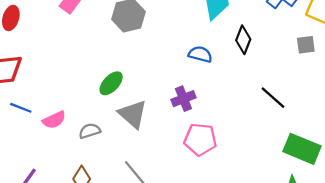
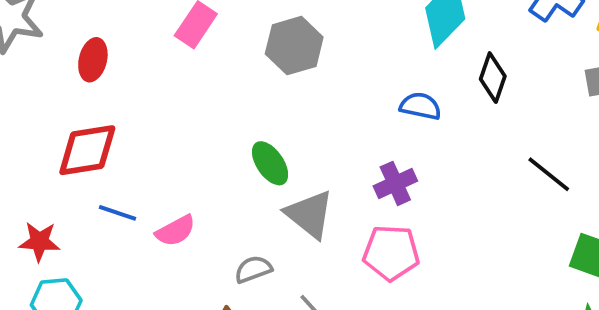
green ellipse: (111, 83) -> (270, 163), turned -75
gray semicircle: (90, 131) -> (253, 269), moved
pink pentagon: (200, 139) -> (391, 253), moved

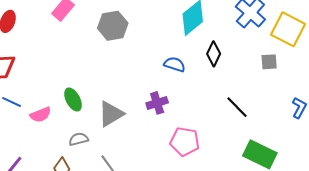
green ellipse: (270, 163) -> (73, 100), moved
gray triangle: (310, 214) -> (111, 114), turned 44
pink pentagon: (391, 253) -> (185, 142), moved

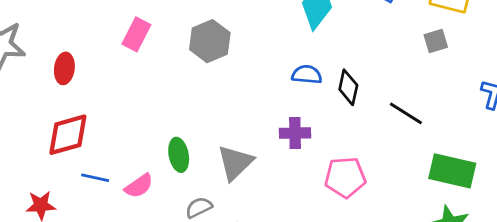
black diamond: (214, 54) -> (348, 87), moved
green ellipse: (73, 100) -> (179, 155), turned 30
purple cross: (157, 103) -> (295, 133), turned 30

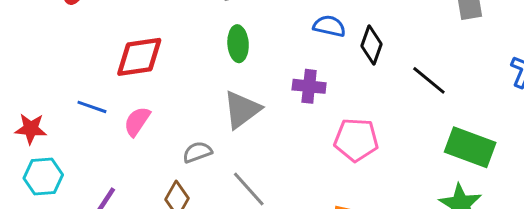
red diamond: (68, 135) -> (139, 57), moved
green ellipse: (179, 155) -> (238, 44), moved
pink semicircle: (139, 186) -> (137, 121), turned 152

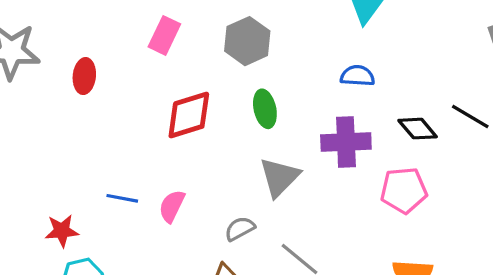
black diamond: (371, 45) -> (418, 129), moved, turned -51
red diamond: (139, 57) -> (189, 115), moved
purple cross: (309, 86) -> (346, 142), size x1.4

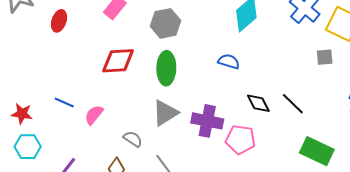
green ellipse: (265, 109) -> (166, 68), size x1.4
purple cross: (346, 142) -> (207, 121), moved
gray semicircle: (240, 229) -> (133, 139), turned 48

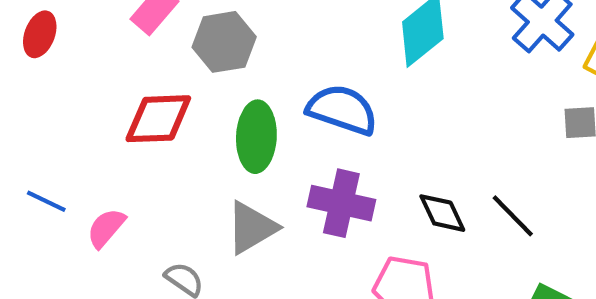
gray hexagon: (165, 23) -> (224, 42), moved
blue semicircle: (229, 61) -> (342, 110), moved, size x1.6
purple cross: (207, 121) -> (341, 203), moved

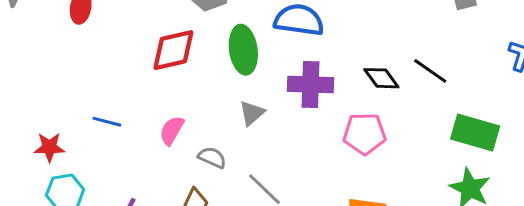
pink semicircle: (106, 228) -> (172, 130), moved
gray triangle: (252, 228) -> (252, 113), size x0.7

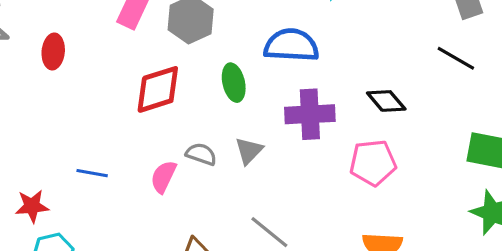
green ellipse: (243, 50) -> (234, 83), size x0.7
black line: (430, 71) -> (456, 58), moved
gray semicircle: (212, 157) -> (201, 154), moved

